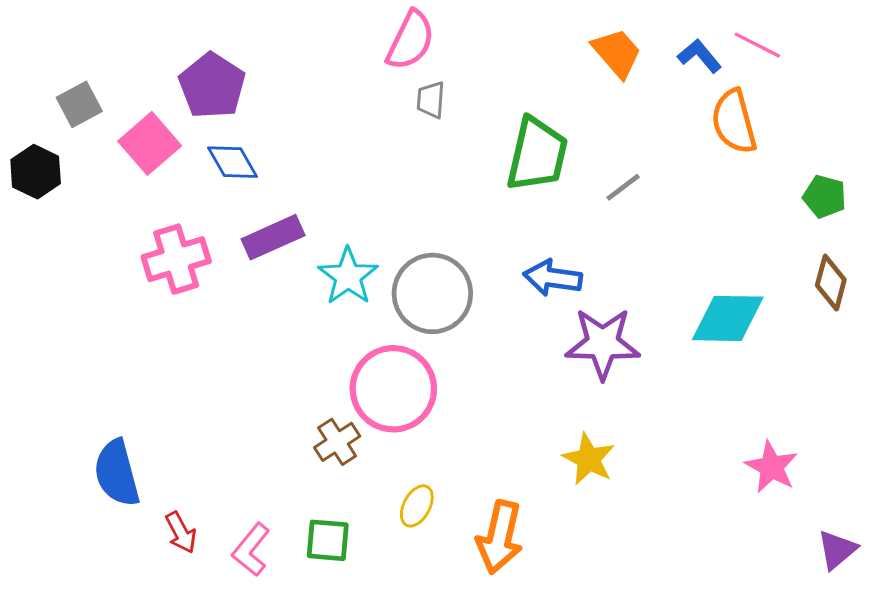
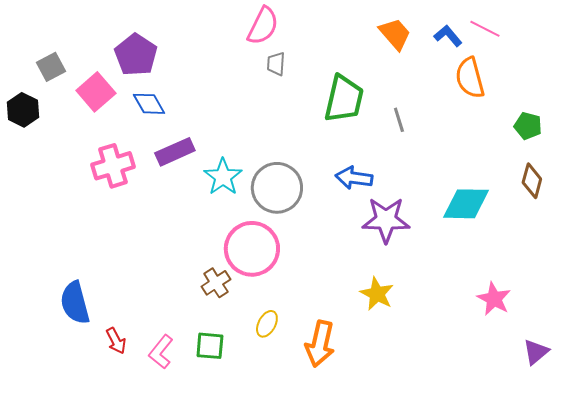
gray line: (623, 187) -> (399, 120), turned -70

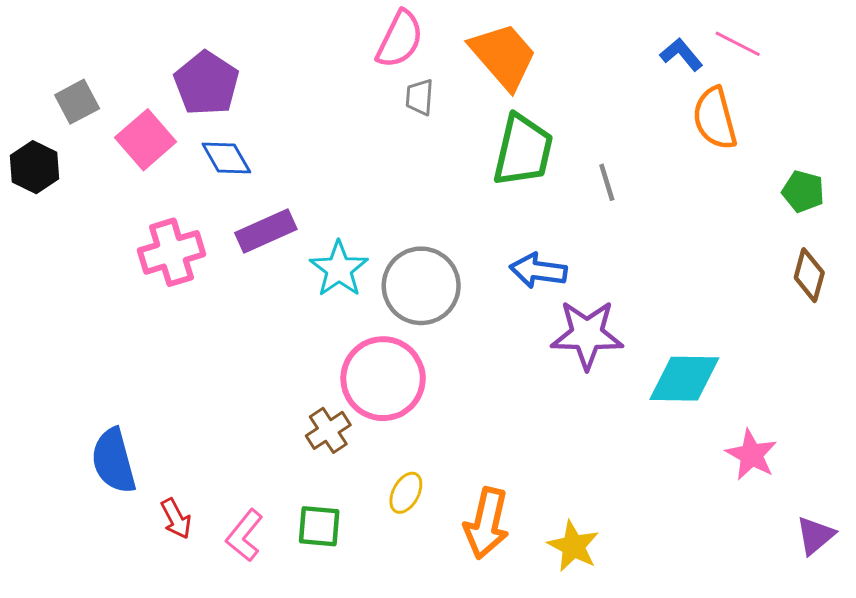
orange trapezoid: (395, 34) -> (503, 56), moved, size x1.4
cyan diamond: (466, 204) -> (684, 379), moved
yellow star: (377, 294) -> (573, 546), moved

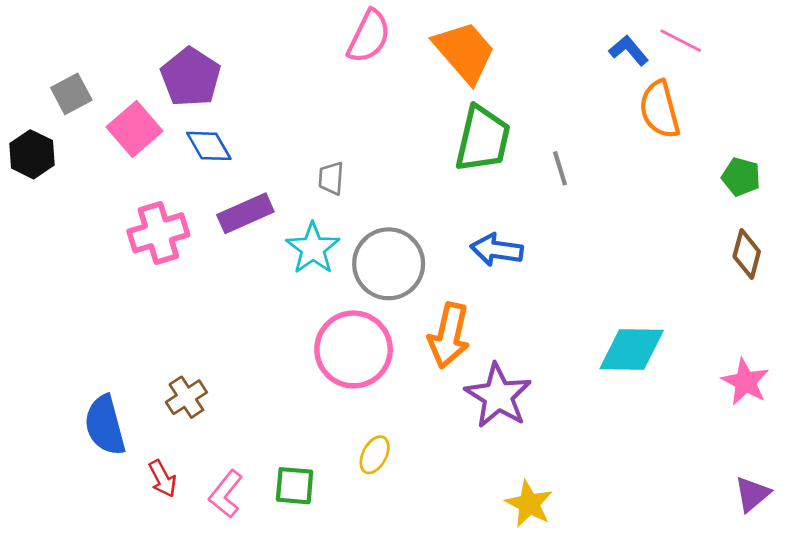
gray trapezoid: (420, 97) -> (331, 178), moved
purple star: (587, 335) -> (498, 396), moved, turned 30
brown cross: (328, 430) -> (186, 397), moved
pink star: (751, 455) -> (745, 382), moved
orange arrow: (487, 523) -> (449, 335), moved

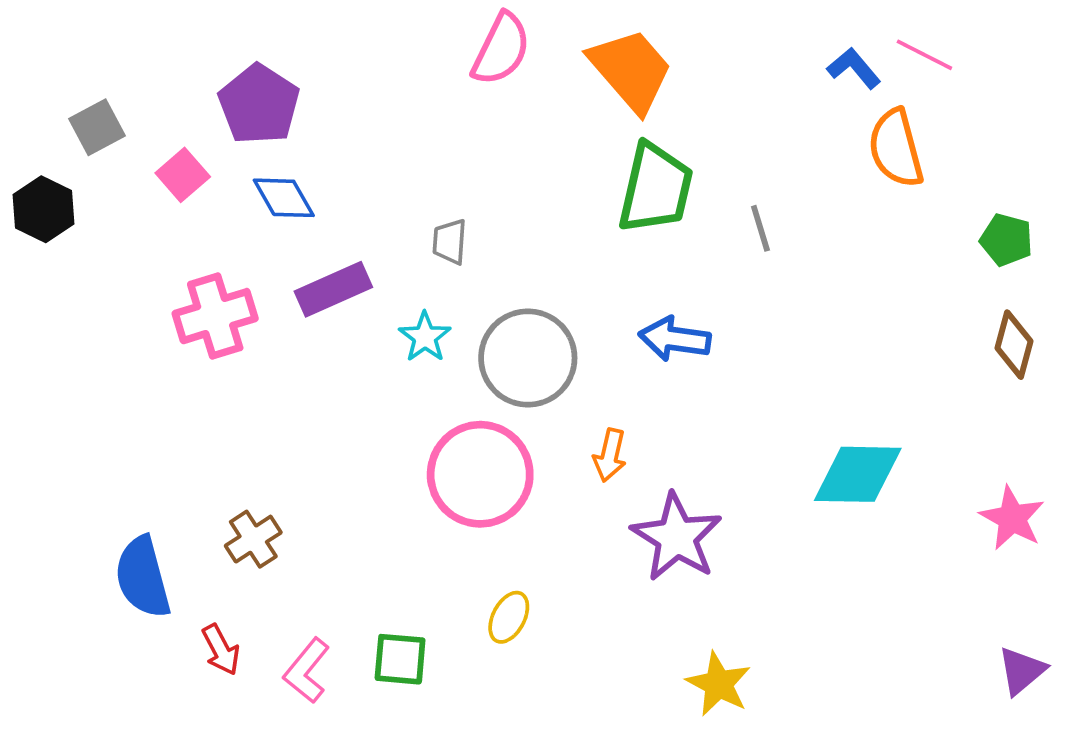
pink square: (134, 129) -> (183, 175), size x0.7
cyan star: (313, 248) -> (425, 337), size x0.7
orange arrow: (449, 335) -> (610, 455), size x0.6

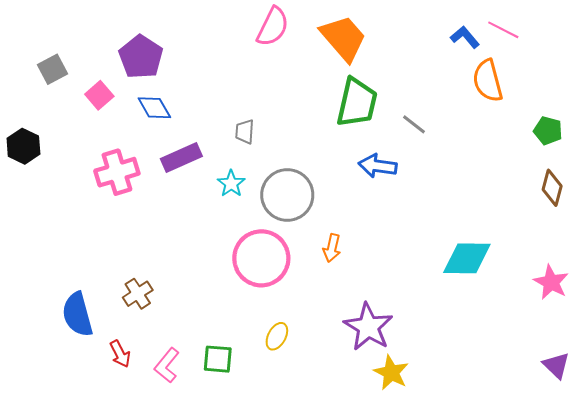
black hexagon: (44, 209) -> (23, 146), moved
gray line: (760, 228) -> (414, 124), turned -35
blue arrow: (675, 339) -> (378, 166), moved
purple star: (677, 537) -> (368, 327), moved
purple triangle: (1022, 671) -> (556, 365), turned -36

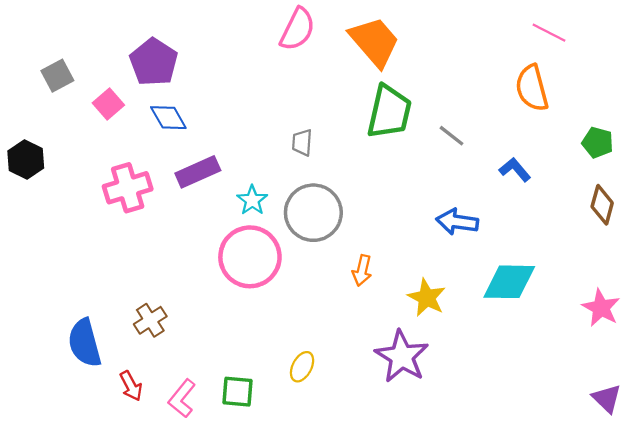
blue L-shape: (465, 37) -> (515, 170), moved
gray trapezoid: (245, 132) -> (302, 142), moved
blue arrow: (378, 166) -> (457, 222), moved
pink circle: (261, 258) -> (250, 257), moved
yellow star: (391, 373) -> (427, 298), moved

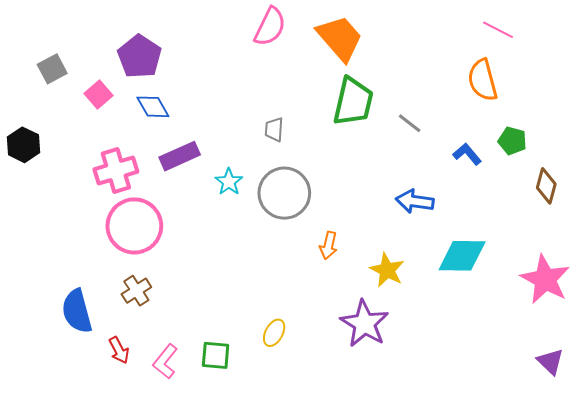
green pentagon: (598, 142) -> (512, 141), moved
pink circle: (250, 257) -> (134, 226), moved
pink star: (601, 308) -> (545, 279), size x1.4

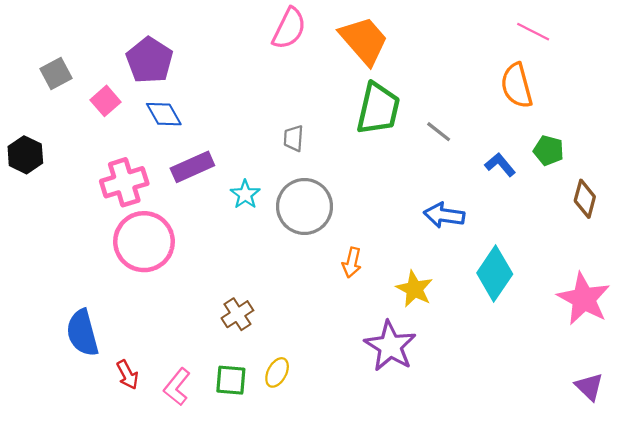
cyan diamond: (462, 256) -> (495, 274), turned -57
brown cross: (136, 291) -> (237, 314), moved
yellow ellipse: (274, 333) -> (277, 372), moved

